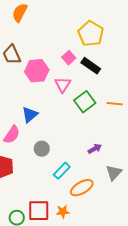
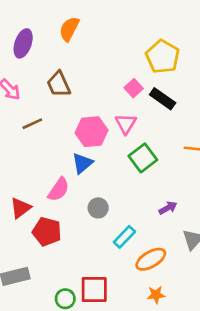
pink hexagon: (37, 71) -> (92, 132), moved
green square: (85, 102) -> (143, 158), moved
orange star: (63, 212) -> (156, 295), moved

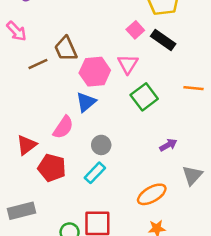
brown trapezoid: (59, 84) -> (66, 49), moved
cyan rectangle: (124, 237) -> (95, 173), moved

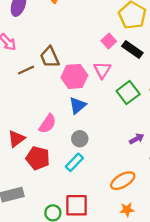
green square: (144, 97) -> (128, 93), moved
blue triangle: (86, 102) -> (78, 105), moved

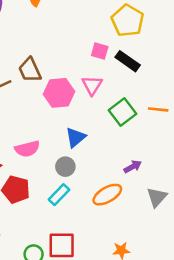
pink square: (109, 41) -> (100, 51), turned -32
blue triangle: (78, 105) -> (76, 137), moved
pink semicircle: (48, 124) -> (27, 149), turned 42
orange ellipse: (123, 181) -> (107, 195), moved

